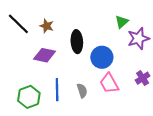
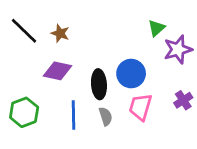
black ellipse: (77, 42) -> (99, 84), moved
pink trapezoid: (109, 83) -> (140, 107), turned 45
green hexagon: (29, 97) -> (24, 112), moved

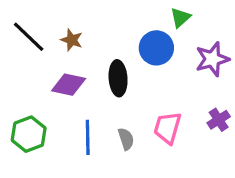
green triangle: (156, 28) -> (180, 18), moved
blue circle: (131, 74) -> (156, 48), moved
black ellipse: (99, 84) -> (118, 78), moved

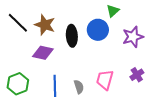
brown star: (72, 40) -> (45, 25), size x1.5
black ellipse: (118, 78) -> (72, 36), moved

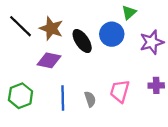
black ellipse: (72, 36) -> (82, 41), turned -30
purple cross: (137, 75) -> (156, 85), turned 32

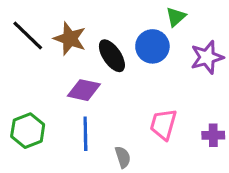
purple diamond: (49, 60) -> (84, 90), moved
purple cross: (156, 85) -> (213, 135), moved
gray semicircle: (90, 99) -> (123, 157), moved

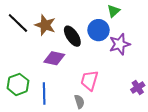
purple star: (207, 57) -> (120, 44), moved
pink trapezoid: (163, 124) -> (89, 80), moved
blue line: (85, 134) -> (44, 94), moved
purple cross: (213, 135) -> (138, 87), turned -32

